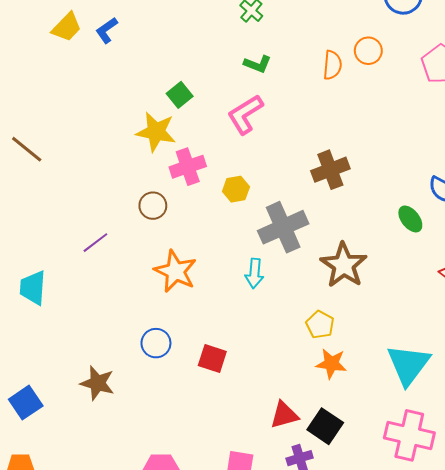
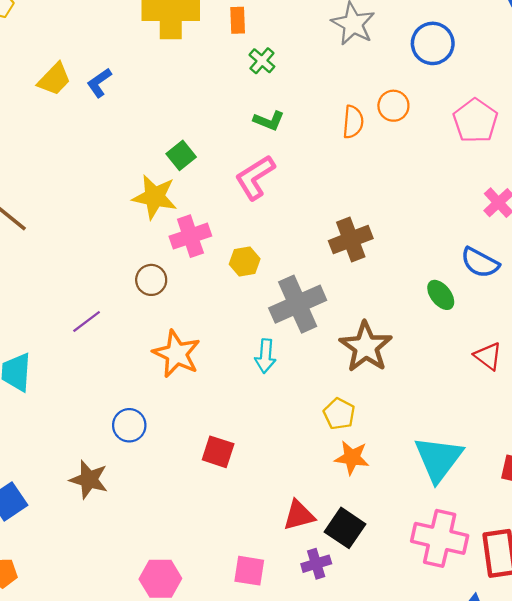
blue circle: (156, 343) -> (129, 425), moved

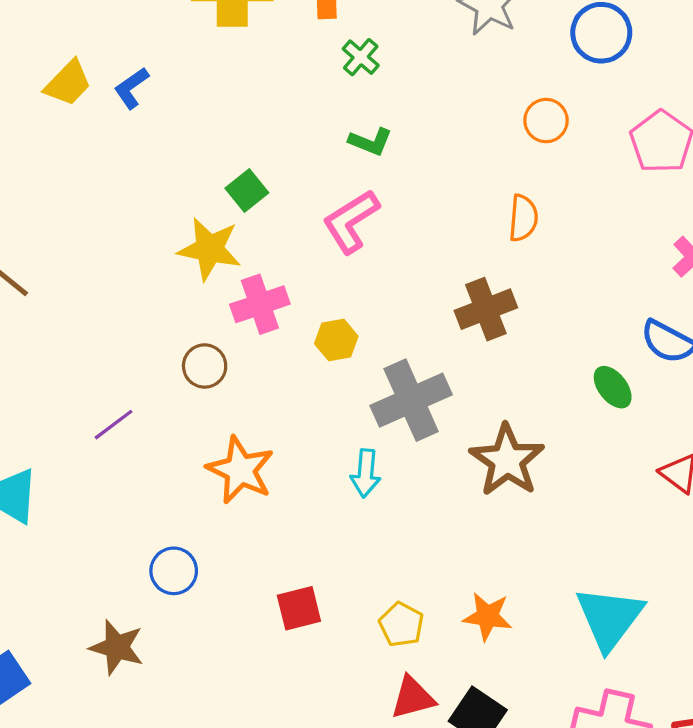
orange semicircle: (353, 122) -> (523, 218), moved
yellow pentagon: (339, 414) -> (401, 624), moved
red square: (218, 452) -> (299, 608), turned -32

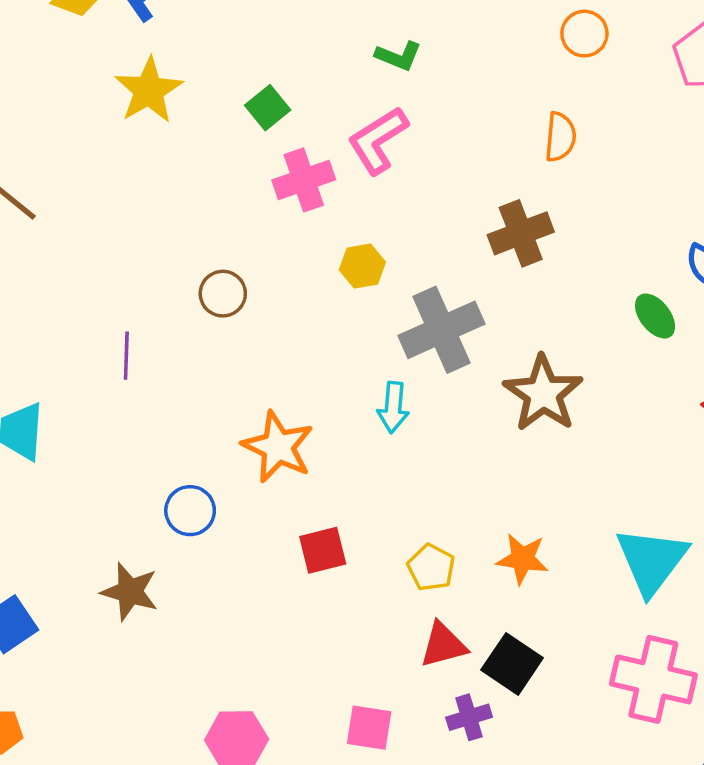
yellow star: (209, 249) -> (149, 90), moved, turned 30
pink cross: (260, 304) -> (304, 180), moved
purple line: (114, 425) -> (126, 356), turned -51
orange star: (240, 470) -> (278, 447), moved

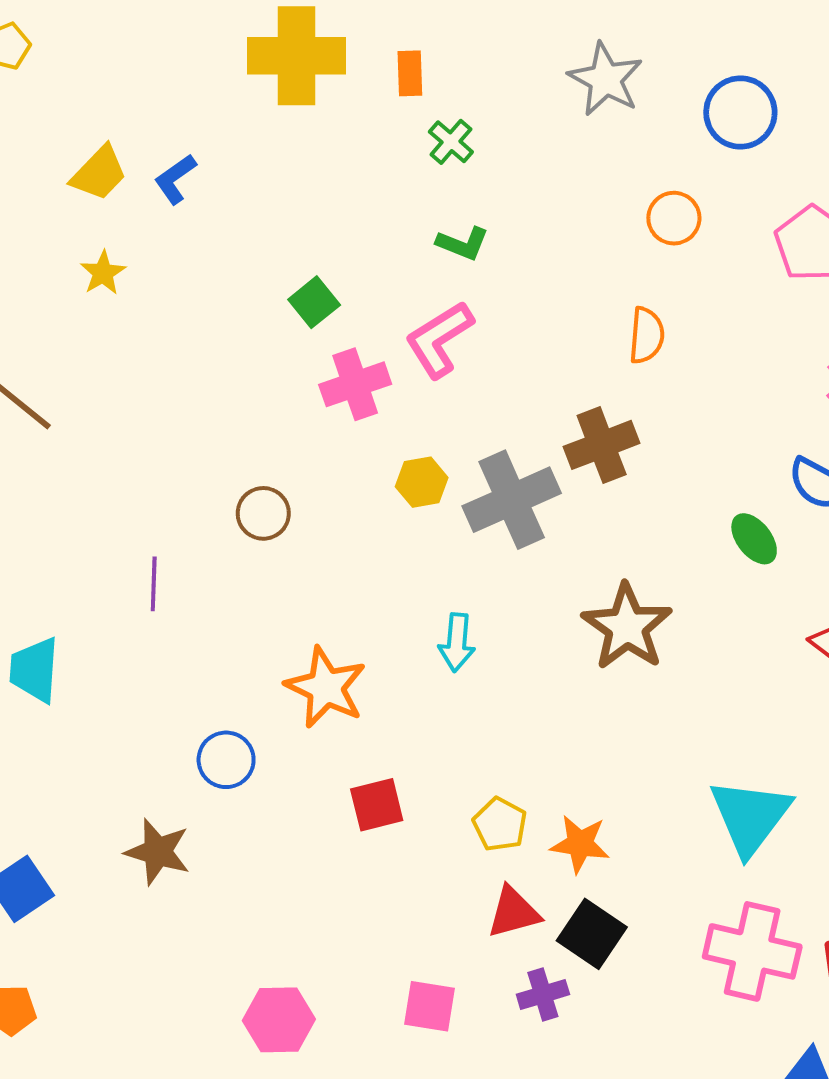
yellow star: (149, 90) -> (103, 273), moved, size x0.6
gray cross: (442, 330) -> (512, 500), moved
orange star: (522, 559) -> (580, 844), moved

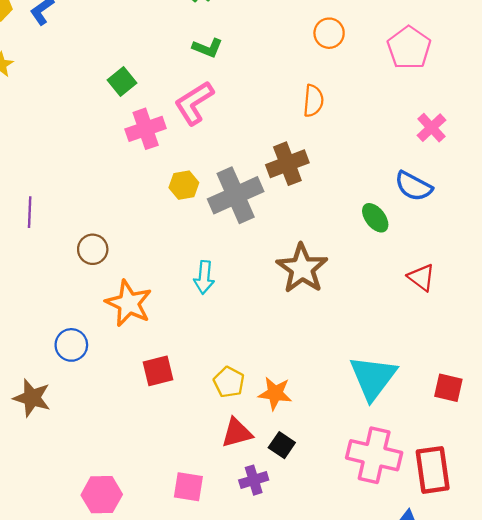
brown circle: (263, 513) -> (93, 249), moved
purple line: (154, 584) -> (30, 212), moved
black square: (592, 934) -> (282, 445), size x0.7

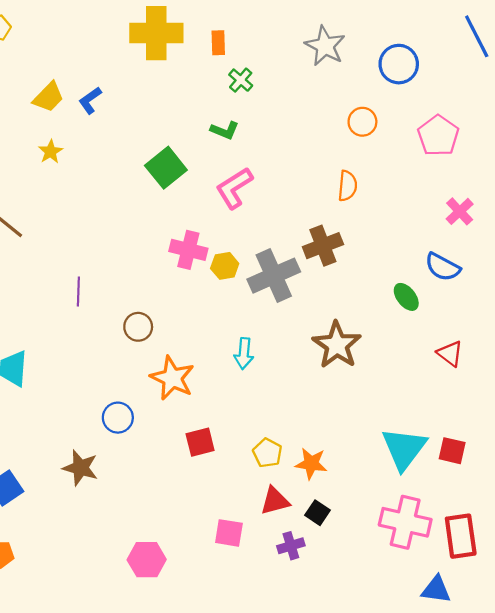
green L-shape: (208, 48) -> (225, 130), moved
green square: (122, 82) -> (166, 168), size x1.5
pink cross: (146, 129) -> (188, 250), moved, turned 33
red square: (448, 388) -> (452, 451), moved
pink square: (188, 487) -> (229, 533), moved

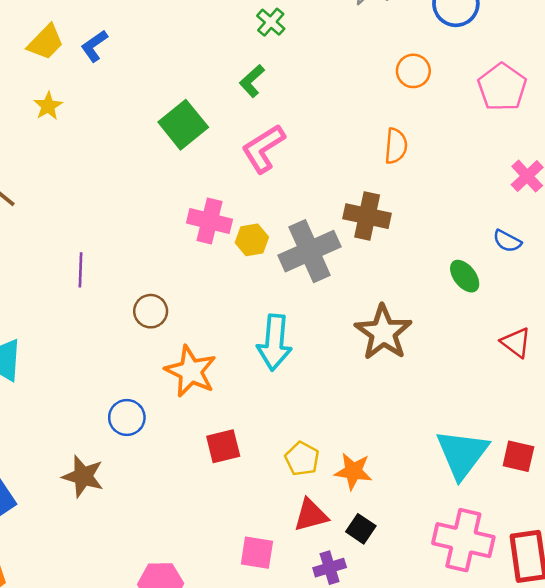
green L-shape: (225, 130) -> (252, 81), turned 116
brown cross: (323, 246) -> (367, 216), turned 33
blue semicircle: (443, 267) -> (507, 241), size x0.7
cyan arrow: (244, 354) -> (274, 342), size x1.5

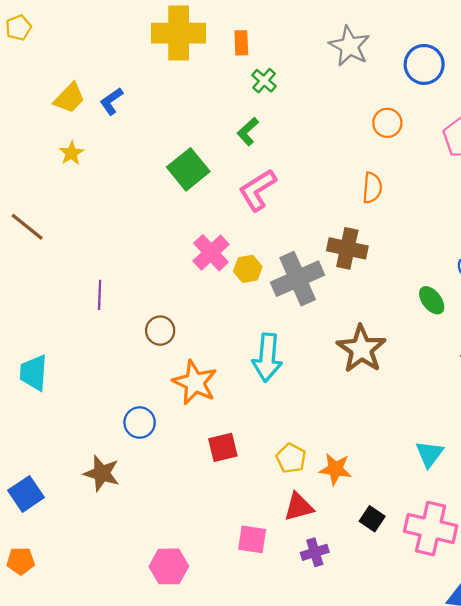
pink cross: (209, 221) -> (211, 253), turned 33
cyan triangle: (462, 454) -> (430, 454), size x0.6
black square: (361, 529) -> (372, 519), moved

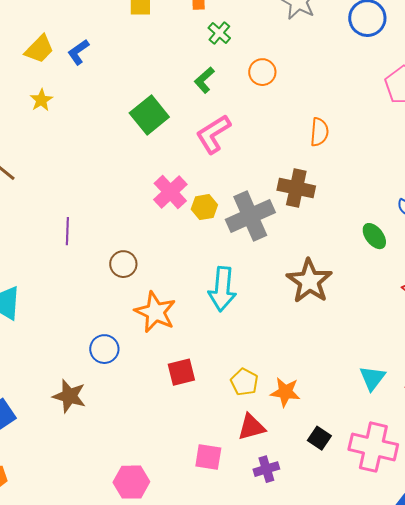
orange circle: (387, 123) -> (262, 72), moved

